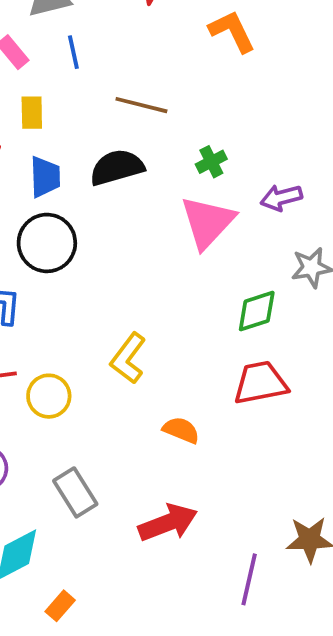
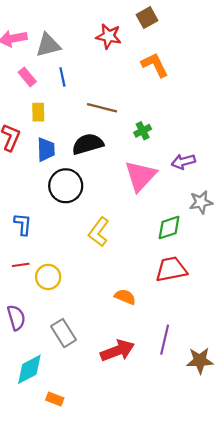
green cross: (211, 162) -> (143, 131), moved
black circle: (47, 243) -> (66, 186), moved
yellow L-shape: (128, 358) -> (99, 232), moved
purple line: (249, 579) -> (165, 340), moved
orange rectangle: (60, 606) -> (55, 399), turned 70

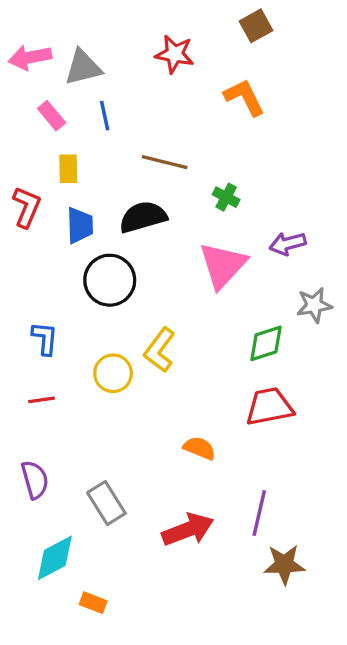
brown square: (147, 18) -> (256, 26), moved
green cross: (143, 131) -> (226, 197), turned -35
yellow circle: (48, 277) -> (113, 373), moved
brown star: (200, 361) -> (284, 564), moved

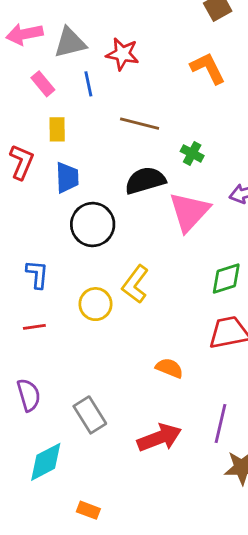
red star: (175, 54) -> (122, 54), moved
black semicircle: (143, 217) -> (145, 180), moved
orange rectangle: (93, 603) -> (88, 510), moved

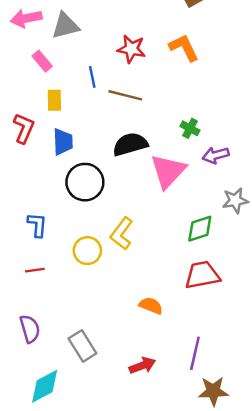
red star: (122, 54) -> (131, 49), moved
blue line: (88, 84) -> (92, 77), moved
green cross: (192, 153) -> (190, 128), moved
red arrow: (159, 438) -> (142, 365), size x0.7

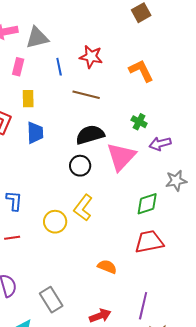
orange L-shape: (184, 48) -> (141, 71), moved
pink rectangle: (42, 61) -> (18, 67), turned 54
blue line: (92, 77) -> (59, 67), moved
black circle: (85, 182) -> (80, 166), moved, size x0.7

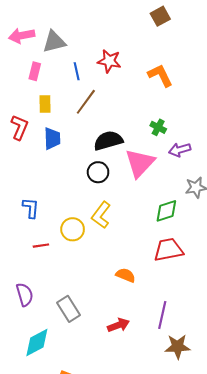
brown line: (86, 95) -> (86, 102), moved, turned -68
red line: (12, 238) -> (41, 246), moved

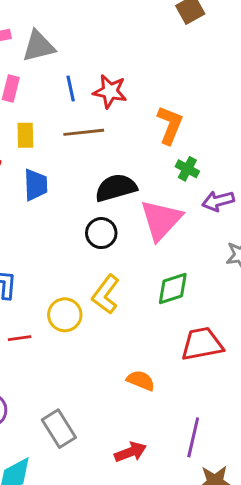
red star: (109, 61) -> (110, 91), moved
orange L-shape: (160, 75) -> (170, 125), moved, turned 48
brown line: (86, 102) -> (84, 132), turned 48
green diamond: (166, 211) -> (173, 289), moved

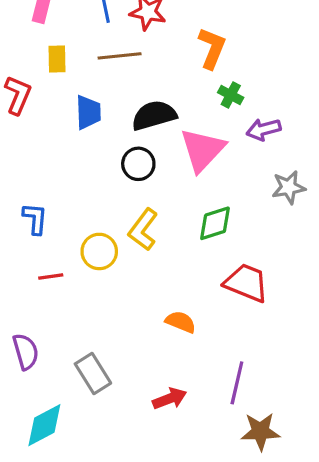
blue trapezoid: (36, 185) -> (88, 112), moved
red trapezoid: (202, 344) -> (246, 283), turned 33

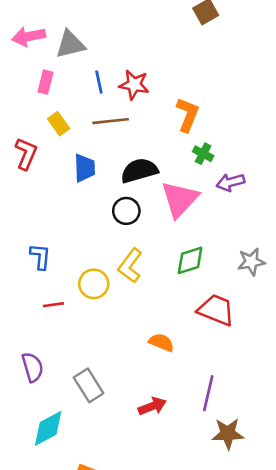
yellow rectangle: (57, 59) -> (59, 124), turned -35
gray star: (289, 187) -> (251, 262), moved

